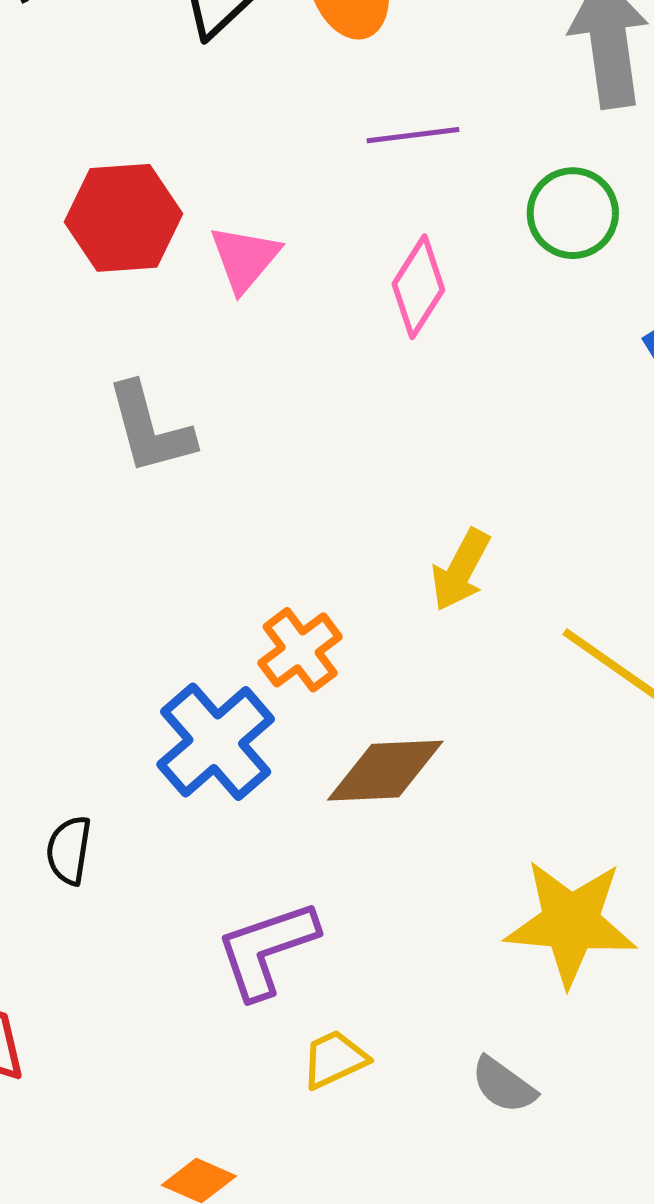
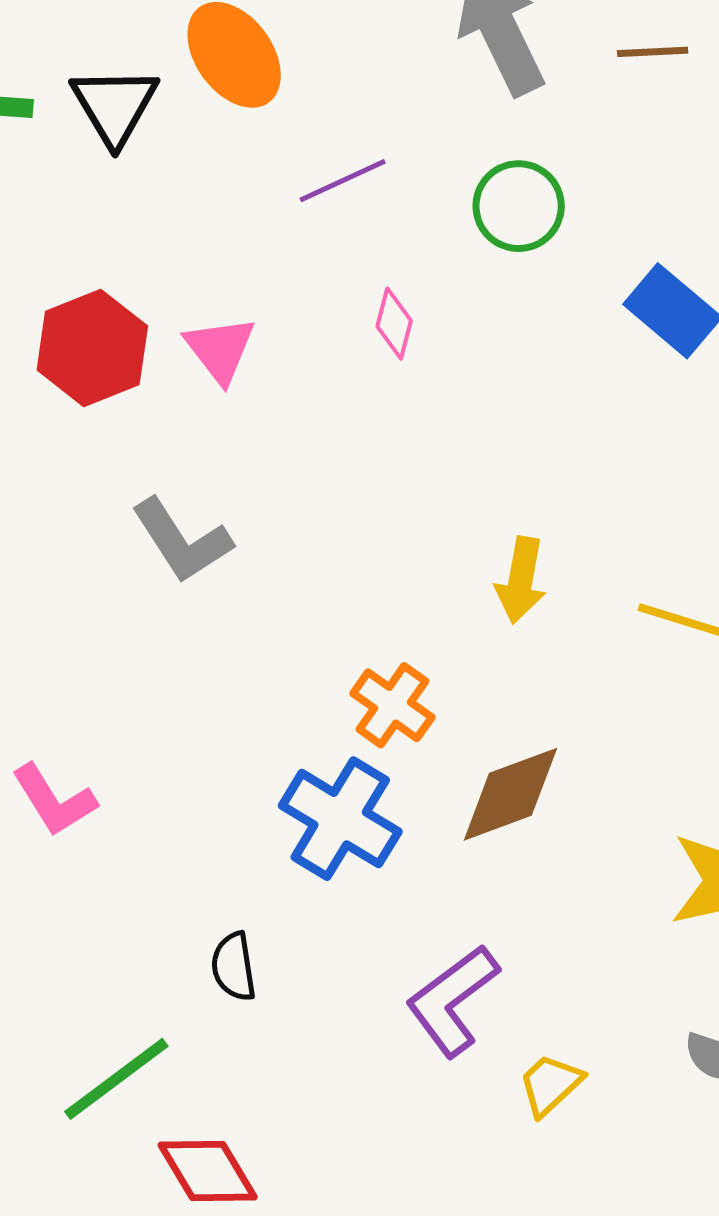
pink diamond: (418, 287) -> (394, 324), size x0.7

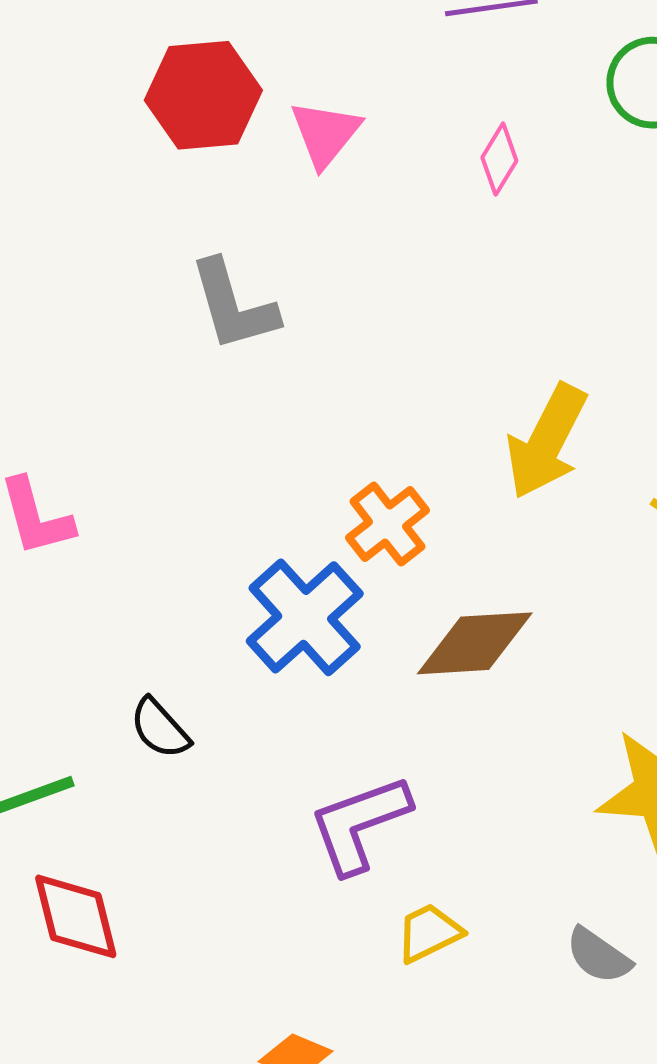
yellow arrow: (521, 580) -> (547, 441), size x1.4
black semicircle: (234, 967) -> (160, 728), turned -50

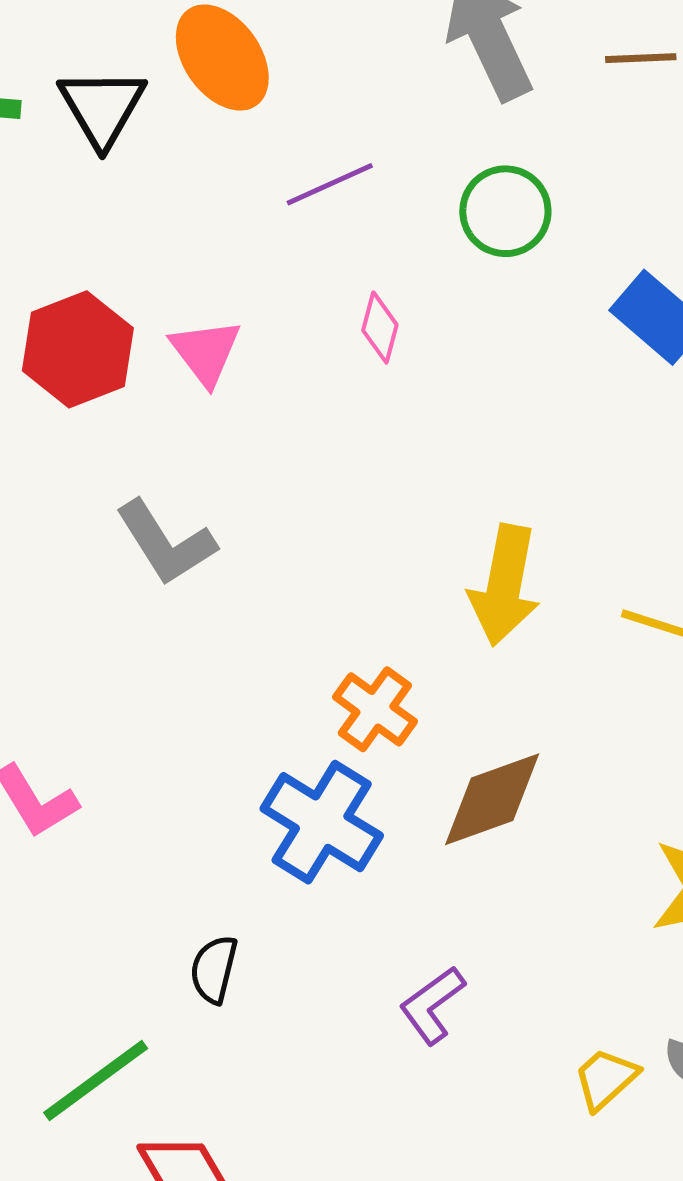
black semicircle: (160, 728) -> (214, 969), turned 72
purple L-shape: (359, 824) -> (432, 1005), size x0.7
yellow trapezoid: (429, 933) -> (606, 1079), moved

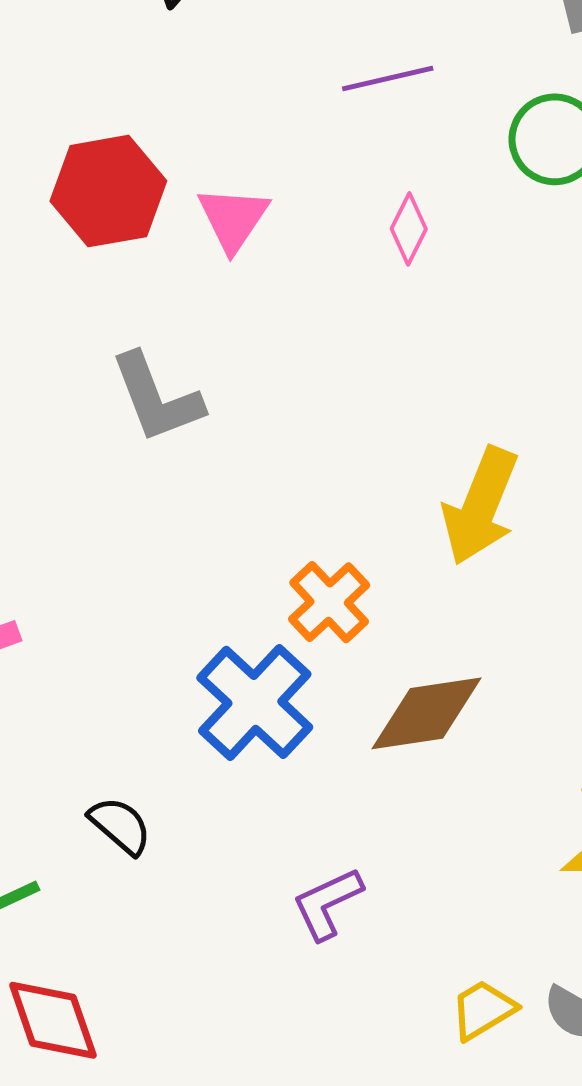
black semicircle: (214, 969) -> (120, 826), turned 106

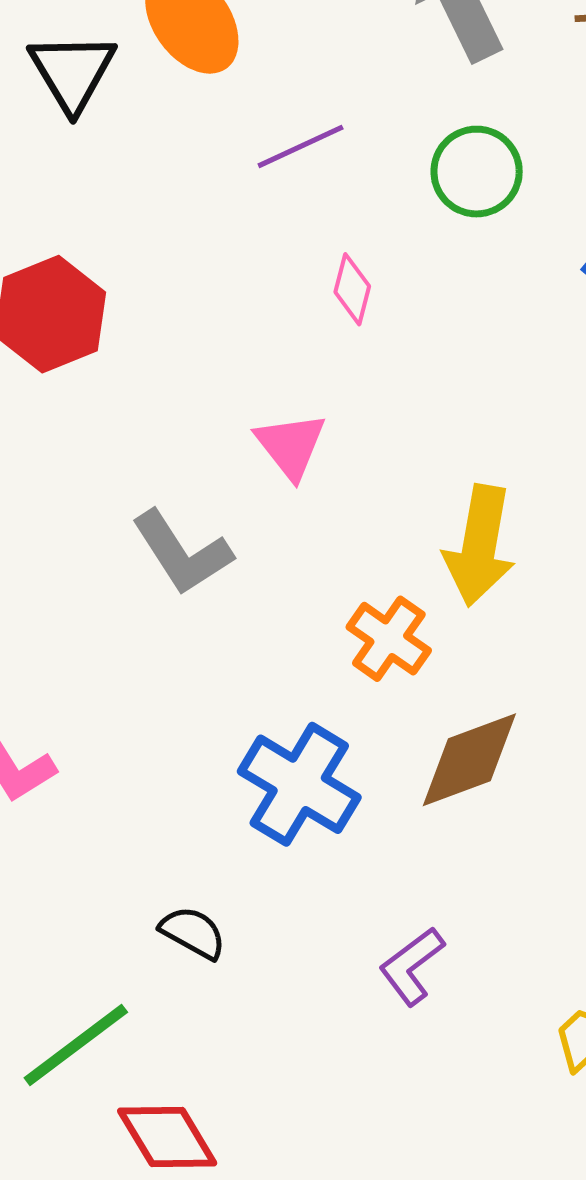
pink triangle: (233, 219) -> (291, 446), moved
gray L-shape: (157, 398) -> (182, 553), moved
orange cross: (329, 602) -> (389, 639), moved

